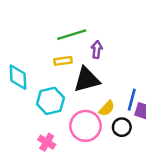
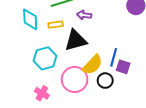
purple arrow: (97, 50) -> (84, 15), turned -88
cyan diamond: (18, 77) -> (30, 19), moved
yellow semicircle: (107, 108) -> (93, 65), size x1.5

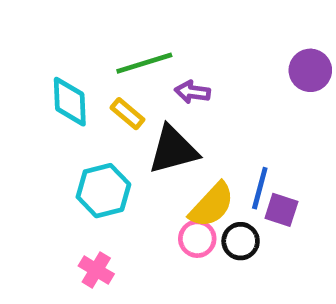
yellow rectangle: (56, 25) -> (127, 114), turned 48
pink circle: (75, 79) -> (197, 239), moved, size x0.6

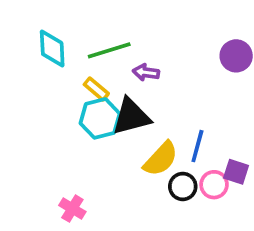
cyan diamond: (70, 102) -> (52, 49), moved
cyan hexagon: (103, 191) -> (100, 118), moved
purple square: (281, 210) -> (236, 172), moved
pink circle: (197, 239) -> (214, 185), moved

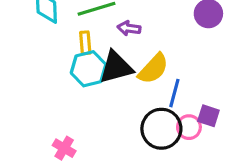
yellow rectangle: (96, 89) -> (85, 43), turned 45
yellow semicircle: (161, 159) -> (153, 69), moved
black circle: (183, 186) -> (161, 129), size x1.6

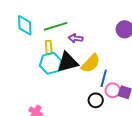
pink circle: (189, 127) -> (113, 90), moved
black circle: (161, 129) -> (96, 100), size x0.6

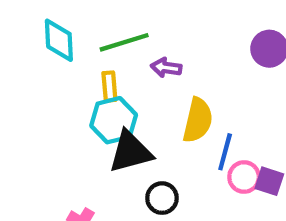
black triangle: (68, 62) -> (130, 152), moved
yellow semicircle: (91, 63) -> (198, 120), turned -30
black circle: (96, 100) -> (162, 198), moved

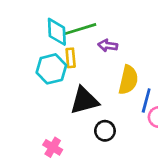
cyan diamond: (59, 40) -> (57, 32), moved
cyan hexagon: (114, 120) -> (51, 69), moved

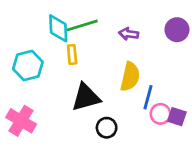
purple arrow: (108, 46) -> (129, 34), moved
cyan hexagon: (51, 69) -> (28, 66), moved
pink cross: (53, 147) -> (21, 121), moved, size x1.5

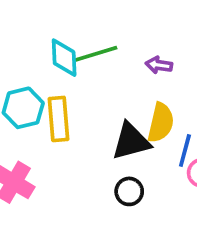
yellow rectangle: (72, 55) -> (59, 119), moved, size x1.6
black triangle: (86, 97) -> (131, 141), moved

